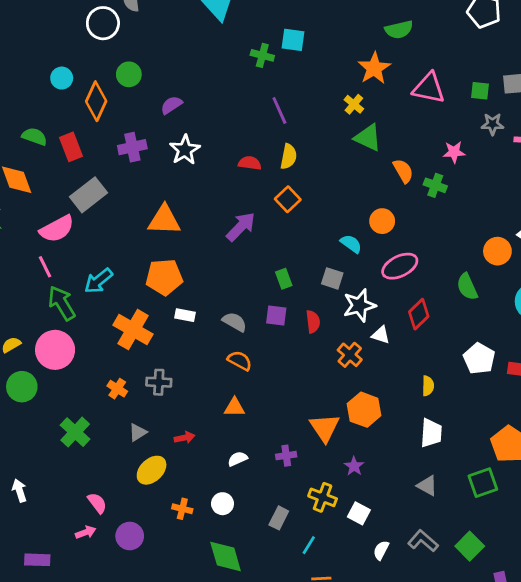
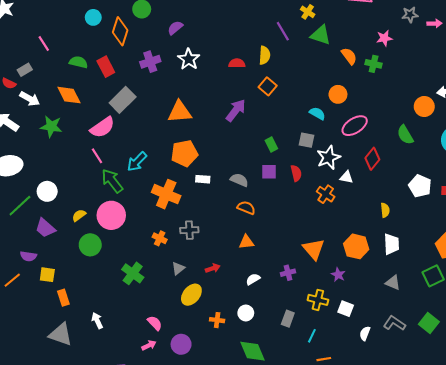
purple line: (279, 110) -> (283, 31), moved
orange hexagon: (364, 410) -> (356, 246), moved

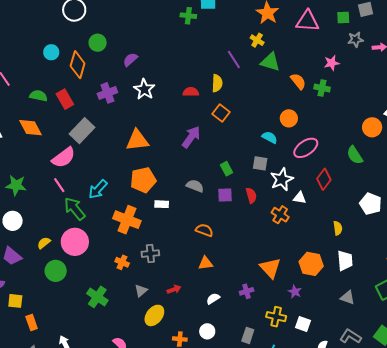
green star: (51, 126) -> (16, 185), moved
gray semicircle: (239, 180) -> (195, 186), moved

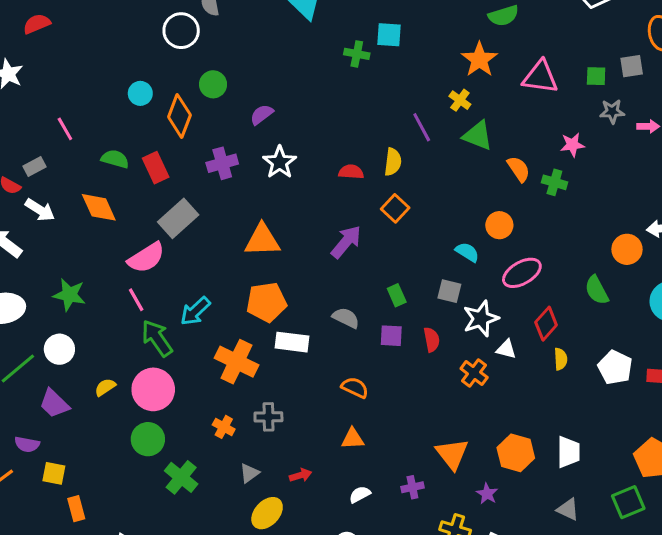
white rectangle: (162, 204) -> (292, 342), size x1.5
yellow semicircle: (338, 228) -> (561, 359), moved
green circle: (56, 271) -> (148, 439), moved

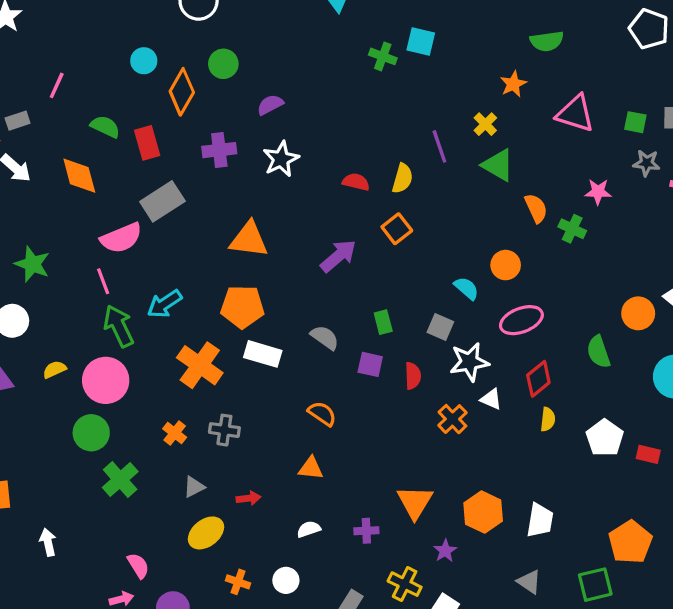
orange star: (479, 60) -> (513, 84), size x0.7
pink line: (65, 129) -> (57, 85), turned 45

